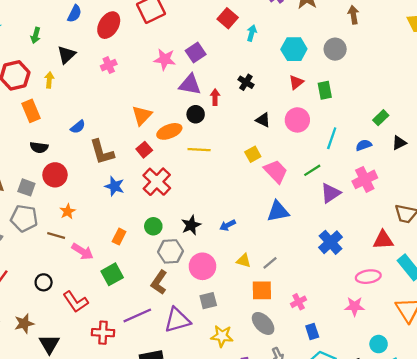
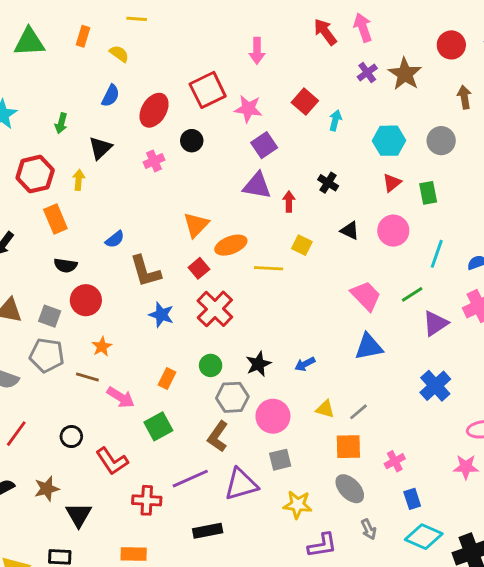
pink star: (165, 59) -> (248, 109), moved
black circle: (196, 114) -> (192, 141), moved
yellow square: (253, 154) -> (302, 245), moved, turned -35

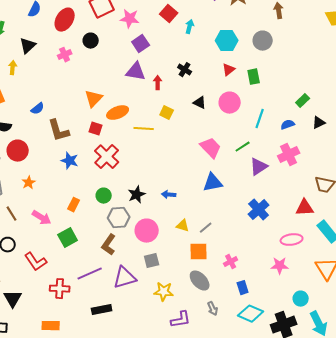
red square: (199, 268) -> (96, 129), turned -32
blue arrow: (305, 364) -> (169, 195), turned 32
brown line: (87, 377) -> (12, 214), moved, turned 42

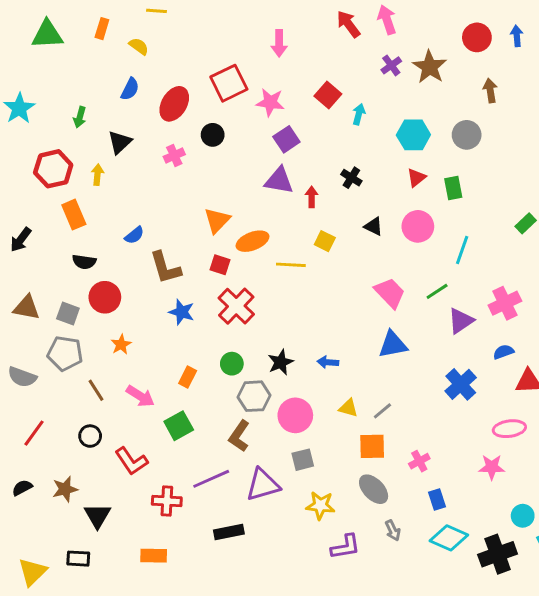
blue semicircle: (288, 125) -> (503, 352), moved

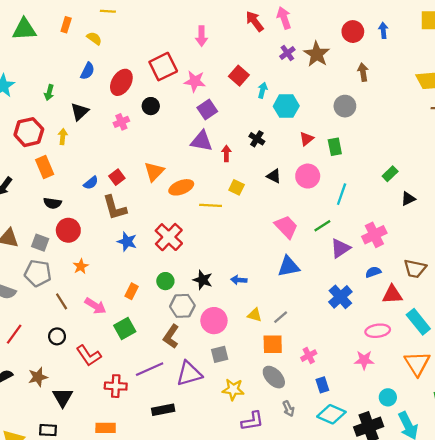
cyan hexagon: (413, 135) -> (286, 106), moved
red square: (220, 265) -> (117, 177), moved, turned 35
black star: (281, 362) -> (203, 280), turned -30

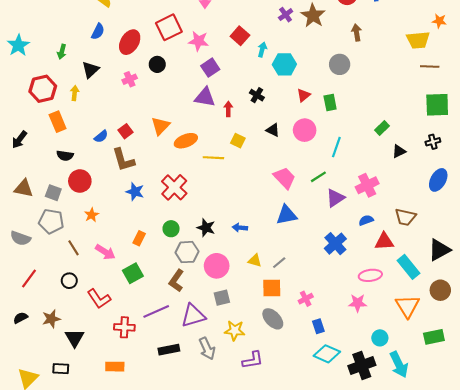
gray arrow: (288, 409) -> (207, 349), moved, size x1.5

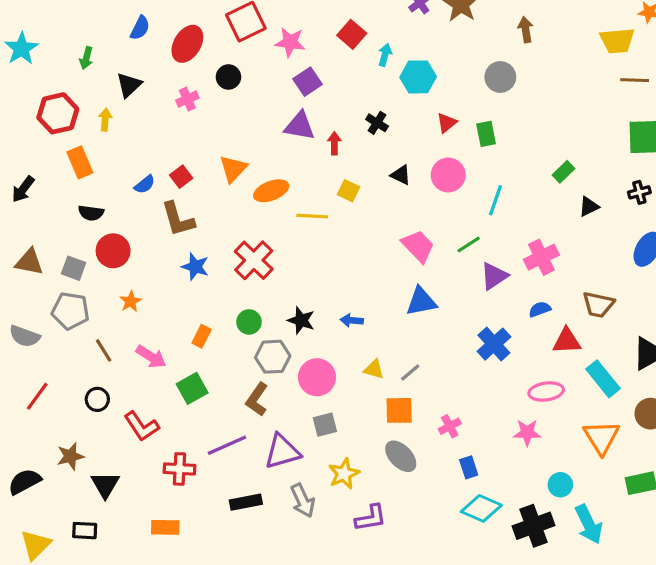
black semicircle: (20, 318) -> (25, 482), moved, size x1.5
yellow star: (235, 330) -> (344, 474), turned -30

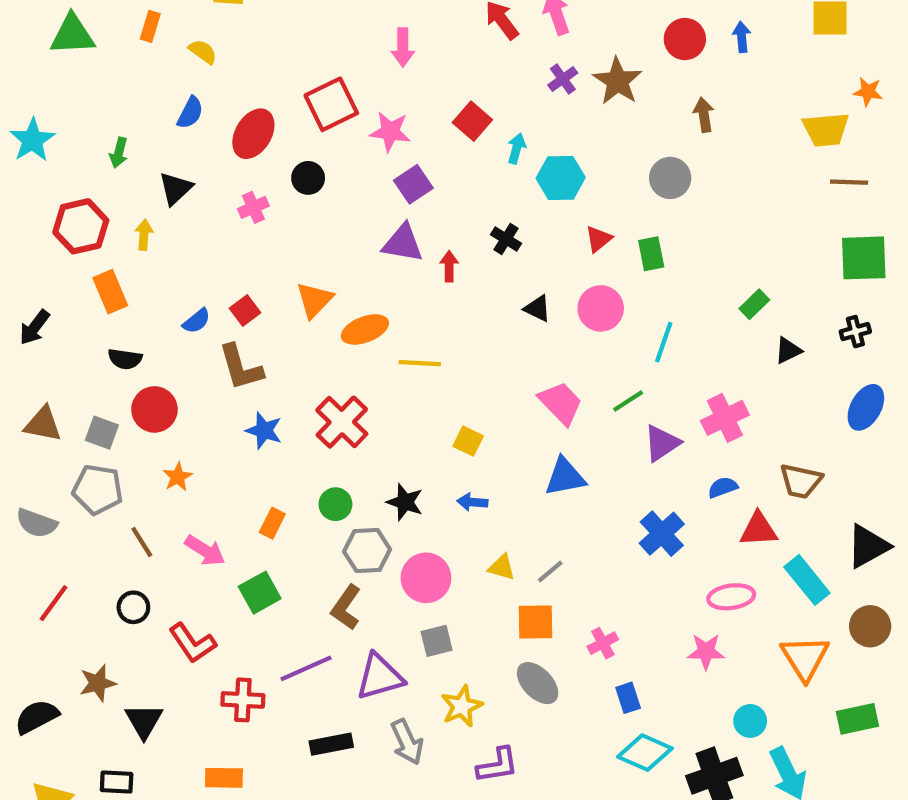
yellow square: (349, 191) -> (468, 441), moved

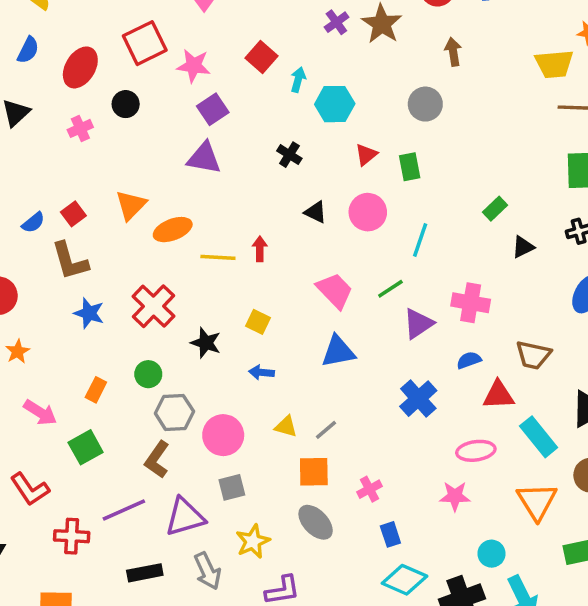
red arrow: (449, 266) -> (260, 249), moved
pink cross: (725, 418) -> (471, 303), turned 36
black star: (405, 502) -> (206, 343), moved

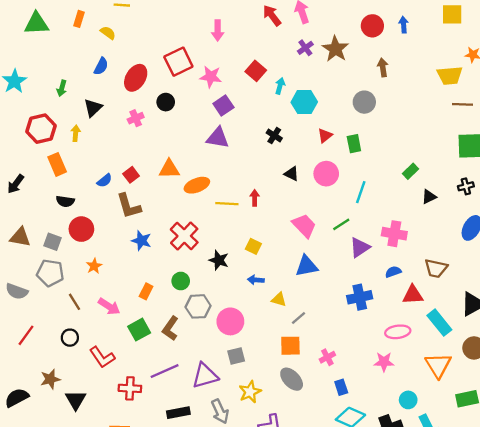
orange triangle: (131, 205) -> (169, 169), turned 45
blue cross: (418, 399) -> (360, 297), turned 30
yellow triangle: (286, 426) -> (279, 299), moved
brown L-shape: (157, 460) -> (170, 328), moved

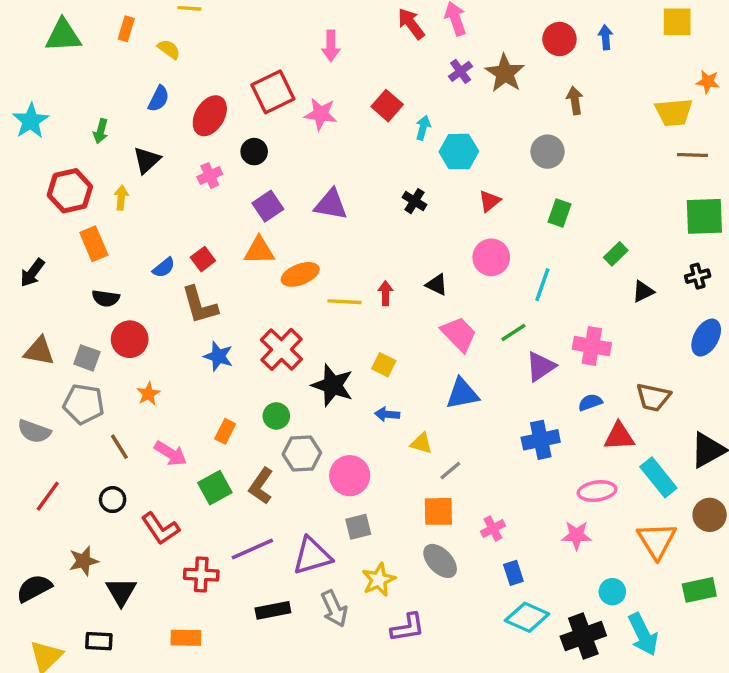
purple square: (223, 106) -> (268, 206), moved
green rectangle: (354, 144) -> (559, 213), moved, turned 30
black triangle: (292, 174) -> (437, 285), moved
black star: (219, 260) -> (333, 385), size x1.4

